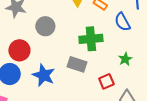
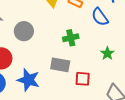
green cross: (91, 39) -> (71, 38), size x0.7
red square: (106, 81) -> (83, 79), moved, turned 35

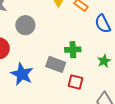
green cross: (71, 38) -> (73, 50), moved

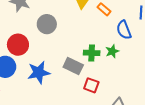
green star: (104, 61) -> (112, 51), moved
blue star: (22, 74) -> (39, 72), turned 30

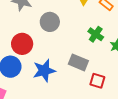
green cross: (92, 53) -> (96, 34), moved, turned 35

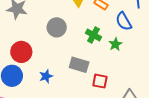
gray circle: (50, 22) -> (57, 27), moved
blue star: (44, 71) -> (46, 76), size x0.6

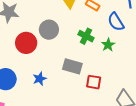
red circle: (21, 52) -> (26, 43), moved

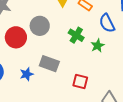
gray rectangle: (72, 66) -> (49, 64), moved

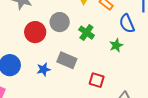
green cross: (76, 35) -> (86, 33), moved

